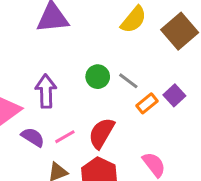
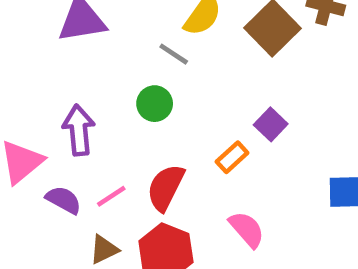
gray line: (128, 81) -> (174, 54), moved
orange rectangle: (147, 103) -> (232, 157), moved

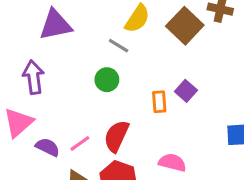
purple arrow: (79, 130) -> (33, 77), moved
orange rectangle: (232, 157) -> (159, 102), moved, turned -50
pink semicircle: (247, 229) -> (172, 163), turned -32

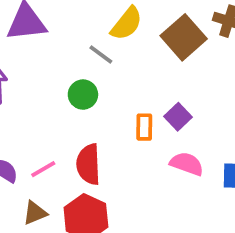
red semicircle: (116, 136) -> (88, 164), turned -32
pink semicircle: (172, 163) -> (187, 164), moved

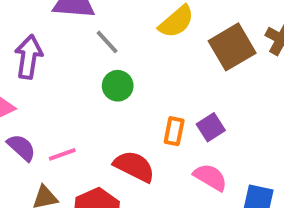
gray line: (101, 54) -> (107, 42), moved
red semicircle: (88, 164) -> (134, 166), moved, turned 108

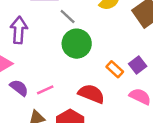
green circle: (118, 86) -> (77, 44), size x1.5
orange rectangle: (174, 131) -> (115, 69), turned -54

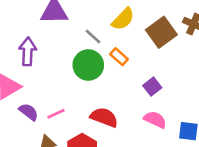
gray line: (68, 16) -> (93, 37), moved
orange rectangle: (115, 69) -> (119, 57), moved

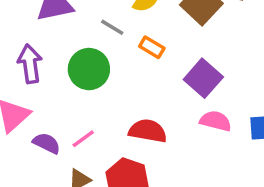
green circle: (88, 65) -> (89, 69), moved
purple square: (152, 87) -> (203, 78), size x1.5

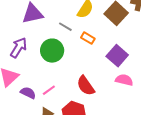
purple arrow: (30, 64) -> (18, 48), turned 40
red semicircle: (148, 131) -> (86, 86), turned -135

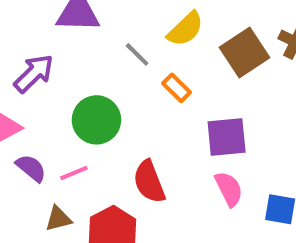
green circle: (52, 51) -> (96, 120), moved
purple square: (117, 56) -> (227, 137), turned 30
pink semicircle: (124, 80) -> (229, 189), turned 36

